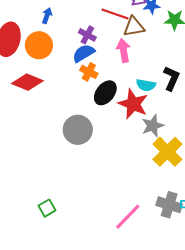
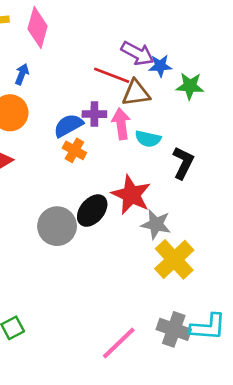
purple cross: (87, 35) -> (94, 114), moved, turned -30
cyan semicircle: (146, 85) -> (148, 139), moved
black ellipse: (105, 93) -> (92, 211), moved
gray star: (153, 126) -> (156, 224), turned 30

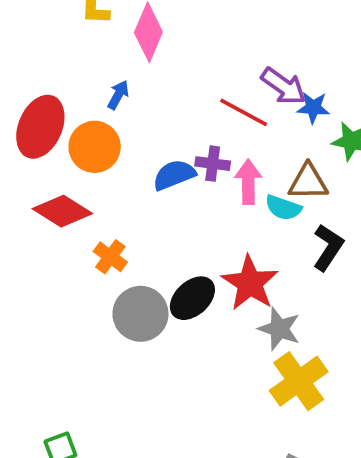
brown triangle: (136, 93) -> (308, 182), moved
orange cross: (74, 150) -> (110, 257), moved

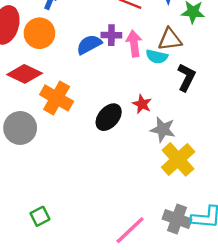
orange cross: (110, 257) -> (57, 98), size x1.6
red star: (250, 283) -> (142, 104), size x0.6
gray circle: (140, 314) -> (20, 128), moved

